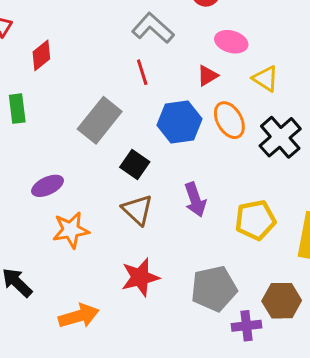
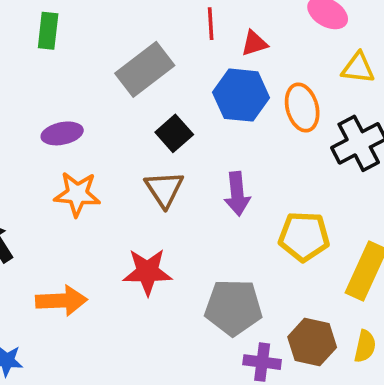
red triangle: (208, 76) -> (254, 43), moved
yellow triangle: (265, 79) -> (358, 68), turned -40

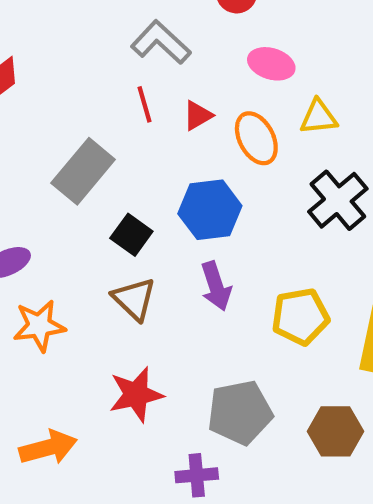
blue hexagon: (241, 95) -> (210, 210), moved
orange ellipse: (302, 108) -> (256, 138), moved
purple cross: (262, 362) -> (197, 475), moved

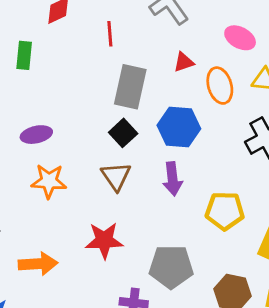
red line: (145, 104) -> (110, 34), moved
gray rectangle: (83, 171) -> (130, 87), moved, turned -39

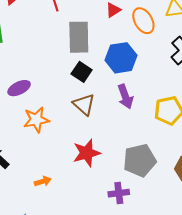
orange arrow: (38, 264) -> (43, 181), size x0.6

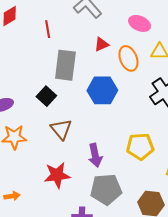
black square: (82, 72) -> (46, 96), moved
purple arrow: (125, 97) -> (95, 155), moved

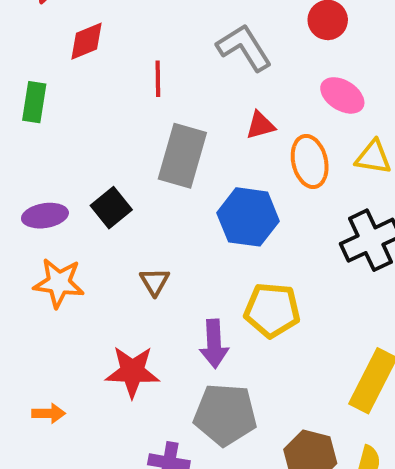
black square: (46, 96) -> (111, 208), moved
brown triangle: (61, 129) -> (155, 282), size x0.7
yellow pentagon: (140, 146) -> (272, 310), moved
orange arrow: (12, 196) -> (49, 413), moved

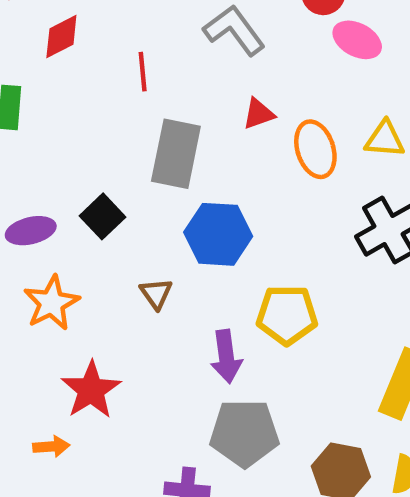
pink ellipse: (342, 95) -> (357, 40), moved
blue hexagon: (248, 217) -> (218, 234), moved
orange star: (59, 283) -> (52, 303), turned -30
red star: (132, 372) -> (91, 390), moved, turned -30

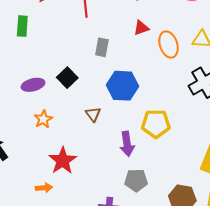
gray rectangle: (176, 154) -> (102, 47), size x0.6
orange star: (52, 303) -> (43, 119), size x0.7
gray pentagon: (244, 433) -> (136, 180), size x0.7

